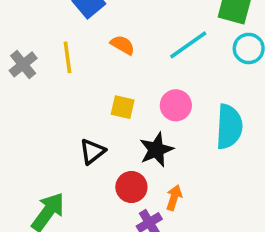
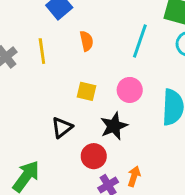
orange semicircle: (123, 45) -> (87, 41), turned 48
cyan line: (188, 45) -> (140, 41), turned -36
orange arrow: (174, 198) -> (134, 176), moved

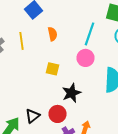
pink circle: (130, 90) -> (86, 58), moved
black triangle: (62, 127) -> (32, 116), moved

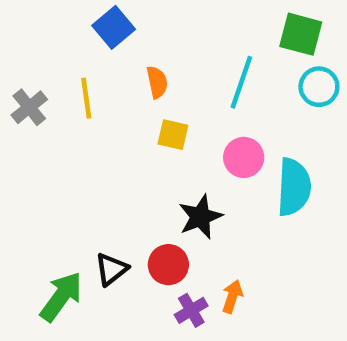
pink circle: (86, 58) -> (244, 157), moved
yellow square: (52, 69) -> (173, 135), moved

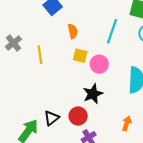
yellow line: (86, 98) -> (40, 55), moved
pink circle: (244, 157) -> (99, 64), moved
orange arrow: (232, 297) -> (127, 123), moved

